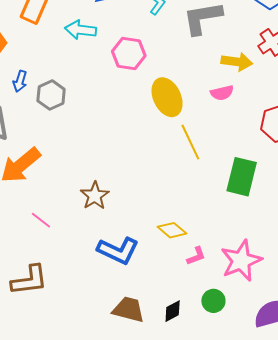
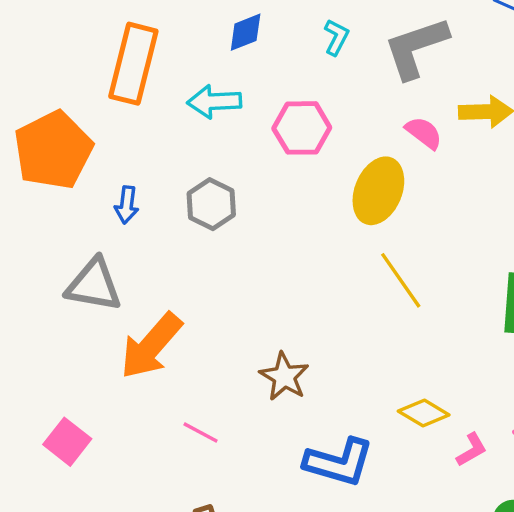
pink semicircle: (222, 93) -> (424, 133), moved, turned -120
gray hexagon: (51, 95) -> (211, 204), moved
yellow ellipse: (167, 97) -> (378, 191), turned 57
yellow line: (190, 142) -> (401, 280), moved

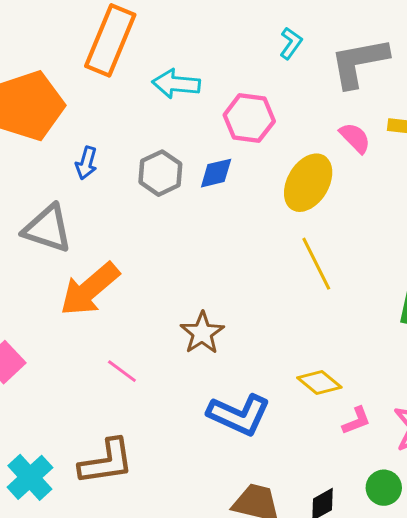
blue diamond: (246, 32) -> (216, 173), moved

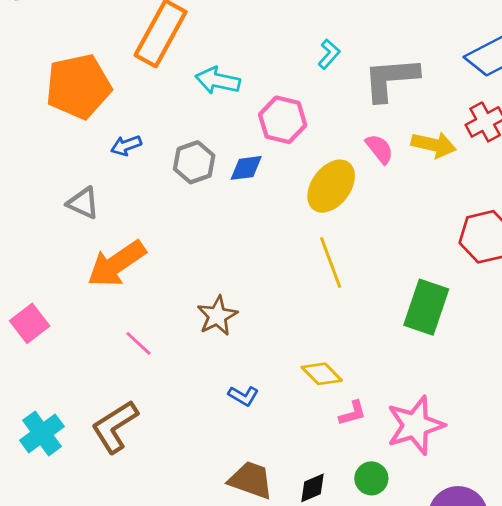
blue arrow: (86, 163) -> (126, 145), turned 48
gray triangle: (47, 229) -> (83, 203), size x0.7
blue L-shape: (239, 415) -> (243, 396), size x0.5
brown L-shape: (106, 462) -> (115, 427), turned 150

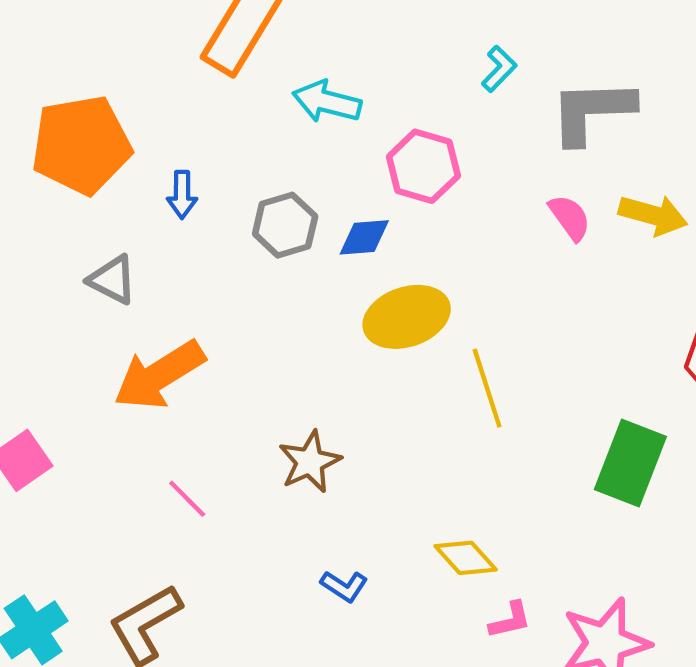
orange pentagon: (78, 86) -> (81, 145), moved
blue arrow: (126, 145) -> (182, 195), turned -72
yellow ellipse: (331, 186) -> (407, 317), moved, turned 32

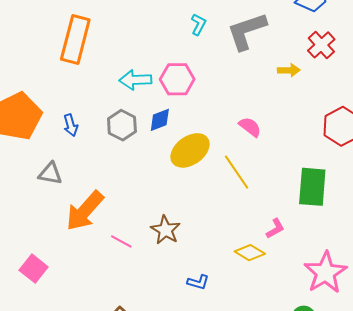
cyan arrow: (327, 102) -> (135, 80), moved
yellow arrow: (653, 215) -> (289, 70), size x0.7
pink semicircle: (570, 217) -> (250, 127), moved
pink line: (187, 499) -> (121, 241), moved
pink L-shape: (510, 620) -> (275, 229), moved

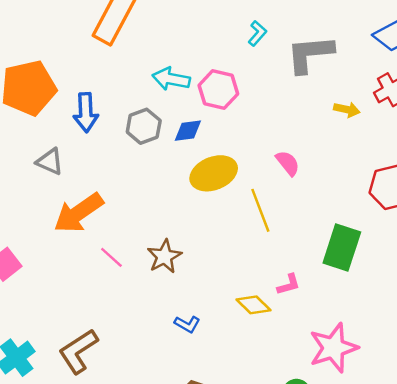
blue arrow: (71, 125) -> (86, 112), size x1.5

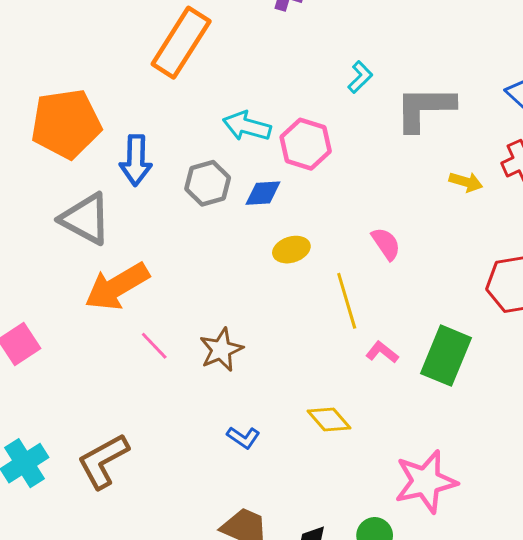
gray triangle: (50, 162) -> (86, 219), size x1.5
yellow ellipse: (214, 173) -> (291, 250), size x0.6
pink L-shape: (289, 285) -> (382, 352), moved, turned -130

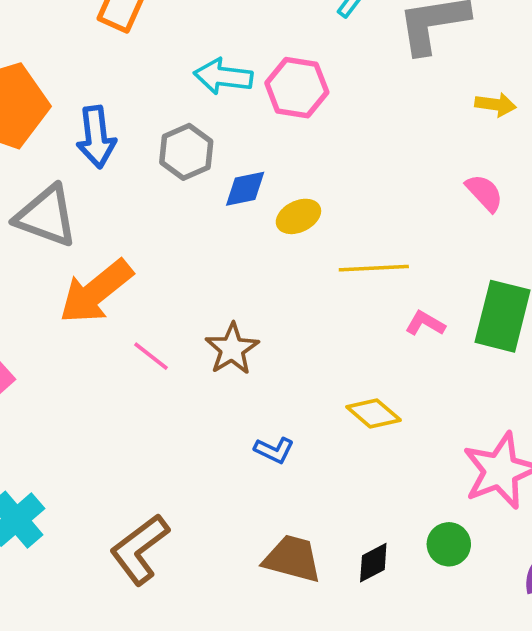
blue diamond: (263, 193) -> (245, 189), moved
pink semicircle: (386, 244) -> (484, 193), moved
yellow line: (347, 301) -> (374, 268), turned -68
brown L-shape: (103, 461) -> (140, 549), moved

